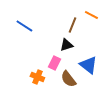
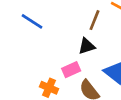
pink rectangle: (54, 63) -> (71, 70), turned 40

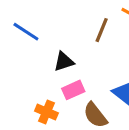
black triangle: (87, 46) -> (64, 62), moved

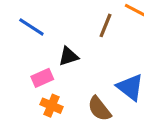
pink rectangle: (73, 90) -> (42, 78), moved

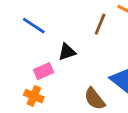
orange cross: (52, 106) -> (34, 96), moved

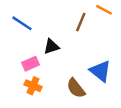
orange cross: (34, 96) -> (33, 86), moved

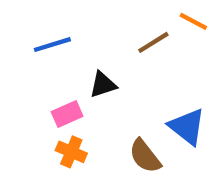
brown line: (81, 22) -> (153, 42), turned 36
blue line: (22, 23) -> (52, 45), turned -50

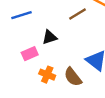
orange cross: (71, 152) -> (47, 75), moved

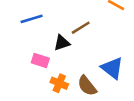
brown line: (77, 14) -> (81, 28), moved
pink rectangle: (30, 54) -> (40, 60), turned 42

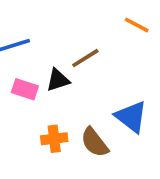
pink rectangle: (40, 60) -> (25, 89), moved
orange cross: (59, 83) -> (54, 139), turned -30

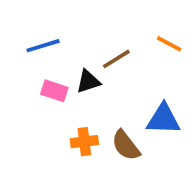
orange line: (137, 25) -> (169, 44), moved
blue triangle: (131, 117) -> (163, 119), turned -36

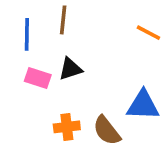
blue line: (43, 46) -> (27, 34), turned -72
brown line: (116, 59) -> (63, 20), moved, turned -52

